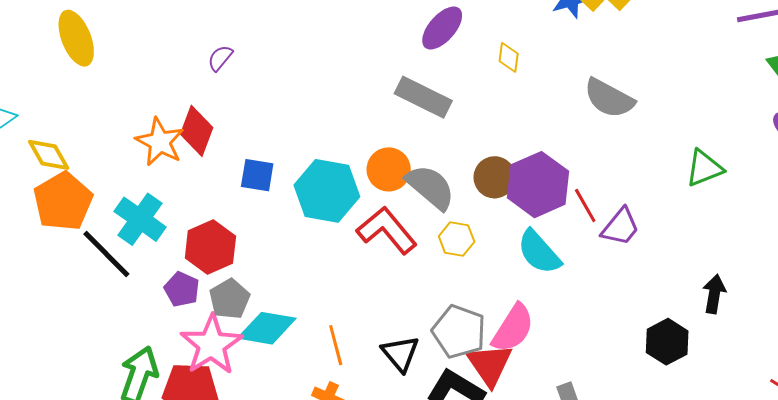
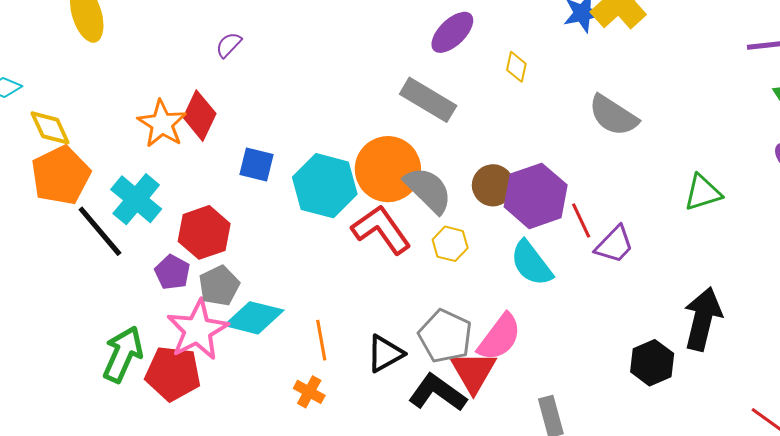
orange circle: (389, 169) -> (388, 169), size x1.5
black arrow: (714, 294) -> (703, 319), size x1.6
black triangle: (400, 354) -> (385, 354), turned 36

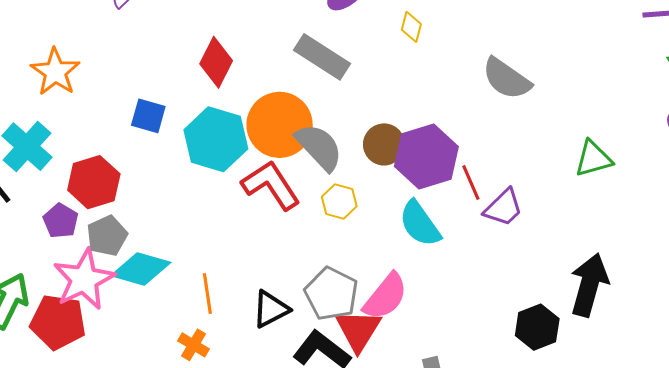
red diamond: (200, 116) -> (216, 62), moved

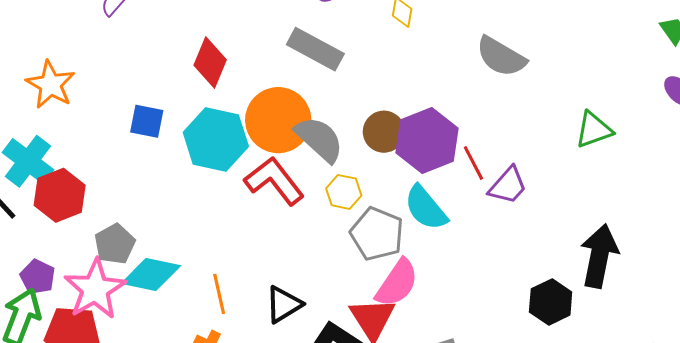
red hexagon: (94, 182) -> (60, 195), moved
purple pentagon: (61, 221) -> (38, 277), moved
gray pentagon: (331, 294) -> (377, 234), moved

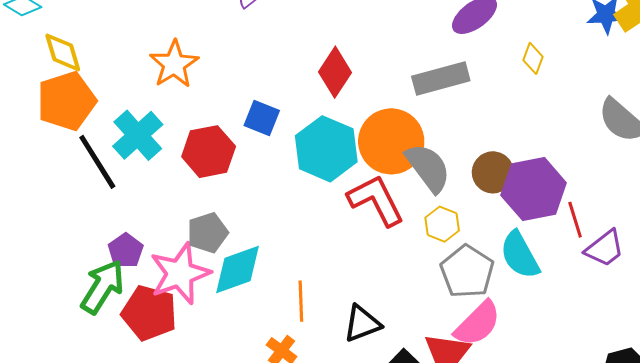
gray rectangle: (315, 49) -> (441, 78), turned -54
red hexagon: (60, 195) -> (209, 152), moved
cyan diamond: (151, 275) -> (237, 269), turned -42

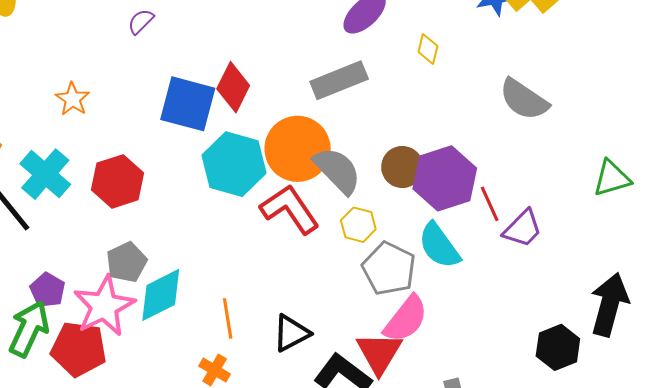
orange star: (174, 64) -> (73, 99), size x0.7
blue square: (262, 118) -> (188, 104), moved, size x1.6

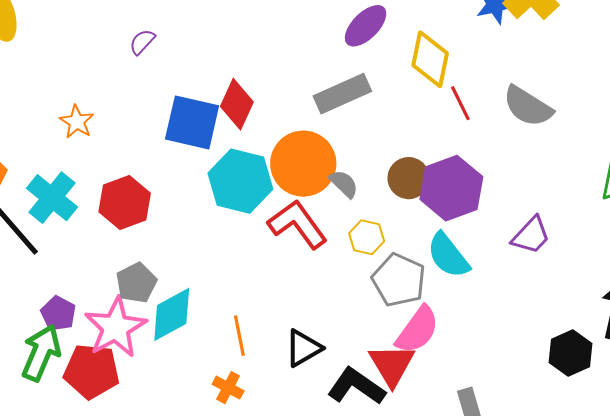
yellow diamond: (428, 49) -> (430, 59), size x1.8
gray semicircle: (337, 170) -> (344, 184), size x0.6
red line: (490, 204) -> (460, 103), moved

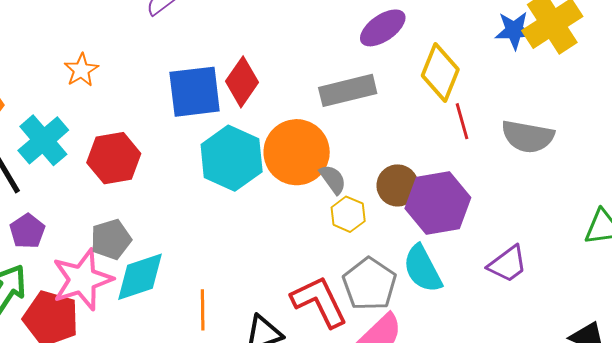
gray semicircle: (528, 106) -> (528, 136), turned -32
blue square: (192, 122) -> (195, 92), turned -30
red L-shape: (298, 224) -> (319, 302), moved
yellow hexagon: (367, 237) -> (348, 214), moved
purple pentagon: (58, 313) -> (27, 231), moved

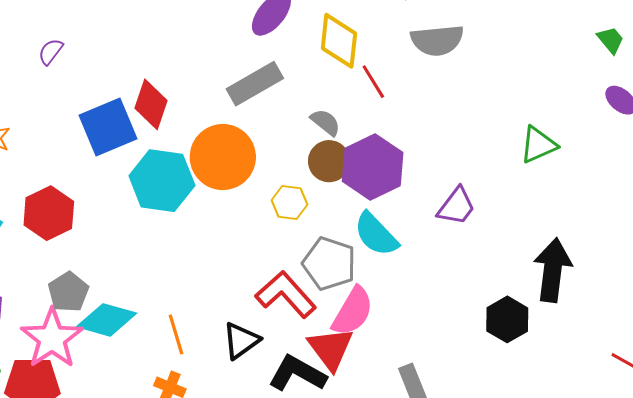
gray semicircle: (528, 136) -> (437, 40), moved
gray semicircle: (333, 179) -> (325, 122), moved
cyan diamond: (140, 277) -> (107, 320), turned 50

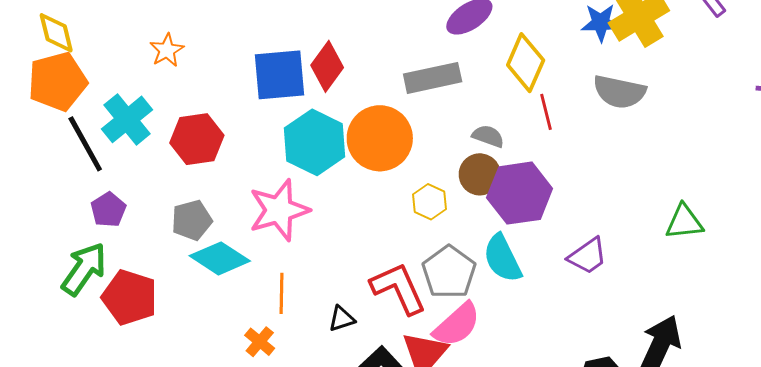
gray semicircle: (325, 122) -> (488, 136), turned -36
pink star: (52, 338) -> (279, 210), moved
black triangle: (241, 341) -> (342, 319), size x0.7

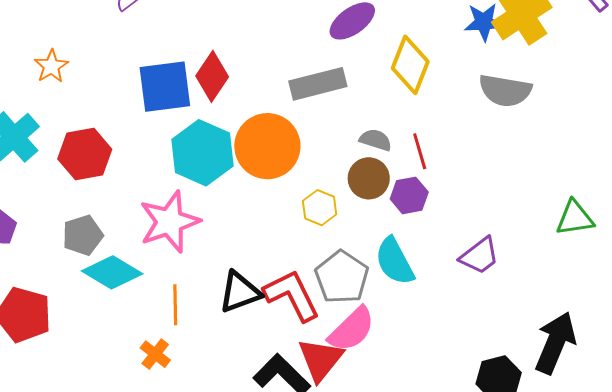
red line: (546, 112) -> (420, 151), moved
purple hexagon: (520, 193) -> (409, 195), size x0.6
black triangle: (342, 319) -> (240, 292), moved, size x1.6

